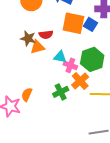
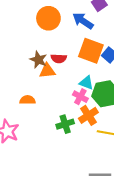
cyan triangle: (60, 57) -> (86, 83), moved
orange semicircle: (27, 95) -> (27, 100), moved, turned 56

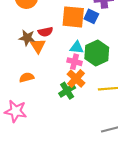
orange triangle: (47, 71) -> (38, 46), turned -42
orange cross: (88, 115) -> (76, 79), moved

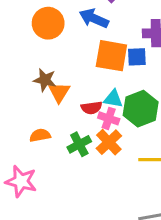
blue square: (91, 16) -> (137, 57), turned -32
red semicircle: (45, 32) -> (92, 108), moved
green cross: (67, 91) -> (79, 144), moved

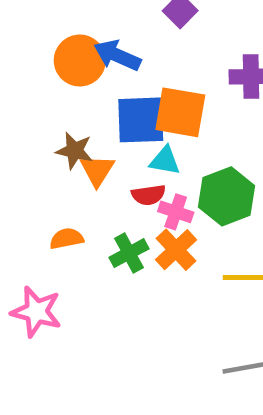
blue arrow: (94, 18) -> (117, 55), moved
blue square: (137, 57) -> (141, 120), moved, size x1.6
cyan triangle: (113, 99) -> (165, 161), moved

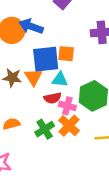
orange square: (180, 112) -> (66, 54), size x0.6
orange triangle: (97, 170) -> (33, 77), moved

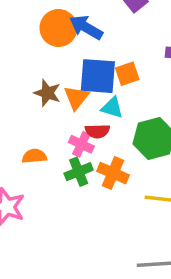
orange square: (66, 54) -> (127, 74), turned -35
pink cross: (67, 106) -> (81, 144), moved
orange cross: (69, 126) -> (113, 173), turned -30

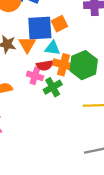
green cross: (79, 172) -> (53, 87), moved
orange cross: (113, 173) -> (63, 65), moved

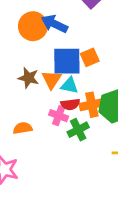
cyan triangle: (52, 48) -> (69, 85), moved
orange cross: (63, 65) -> (92, 105), turned -30

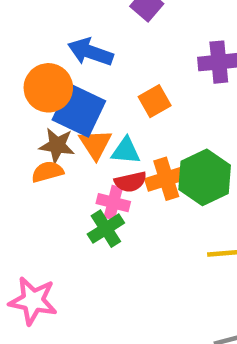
orange circle: (33, 26) -> (48, 88), moved
blue square: (67, 61) -> (79, 110), moved, turned 32
orange semicircle: (23, 128) -> (47, 172), moved
green cross: (78, 130) -> (106, 229), moved

